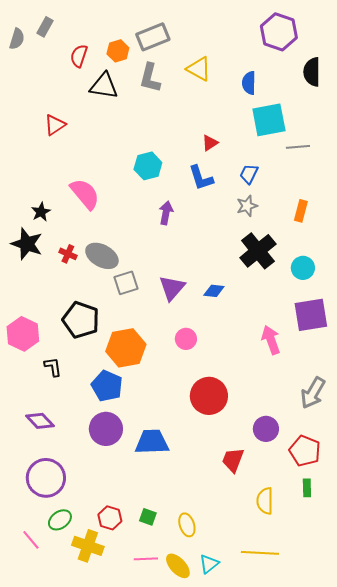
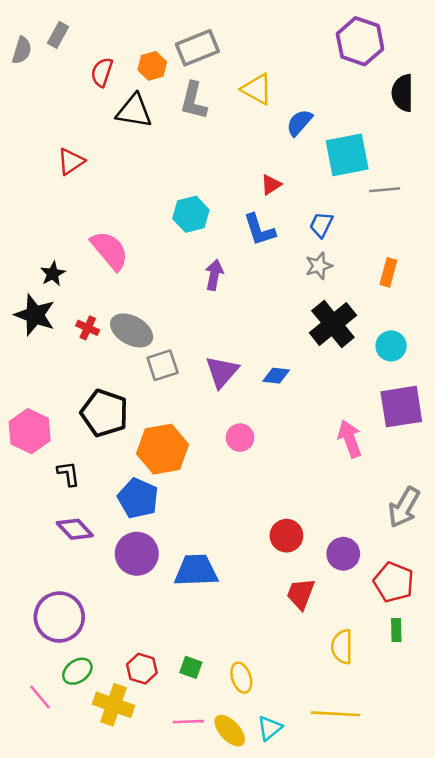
blue semicircle: (249, 83) -> (299, 123), moved, turned 40
red circle: (209, 396) -> (286, 536), moved, size x0.7
purple diamond: (40, 421) -> (75, 529), moved

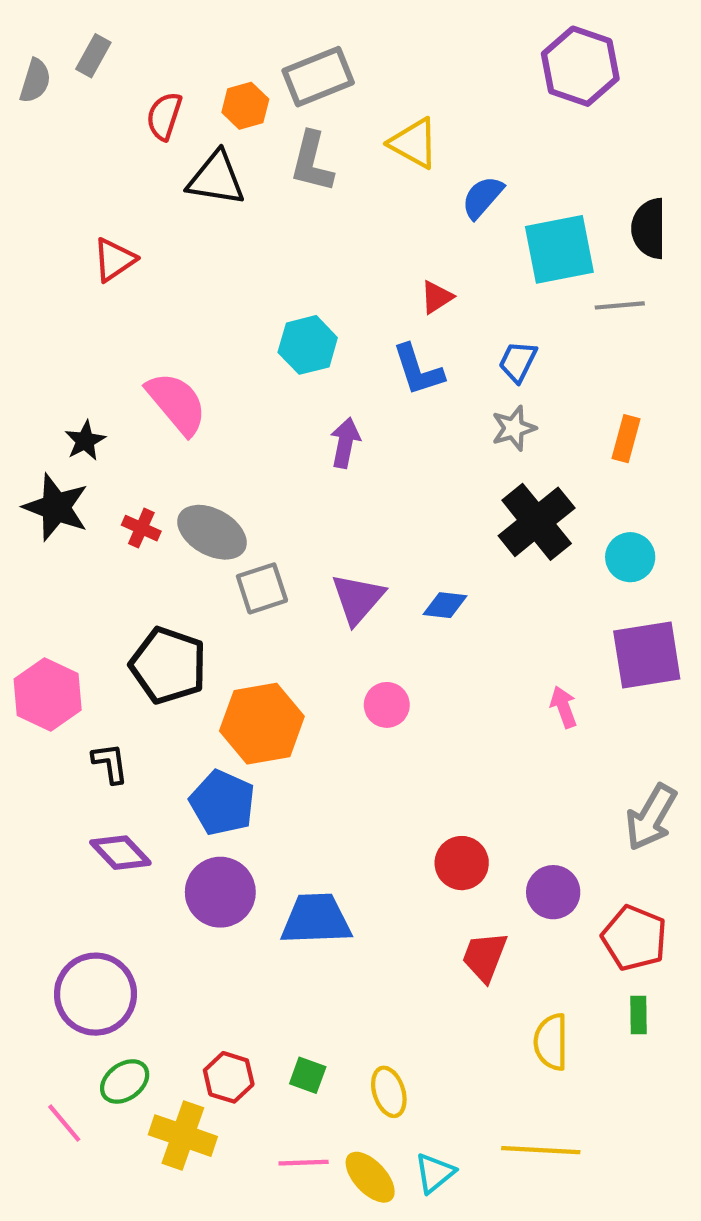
black semicircle: (403, 93) -> (649, 228), moved
pink arrow: (350, 439) -> (564, 707), size x0.7

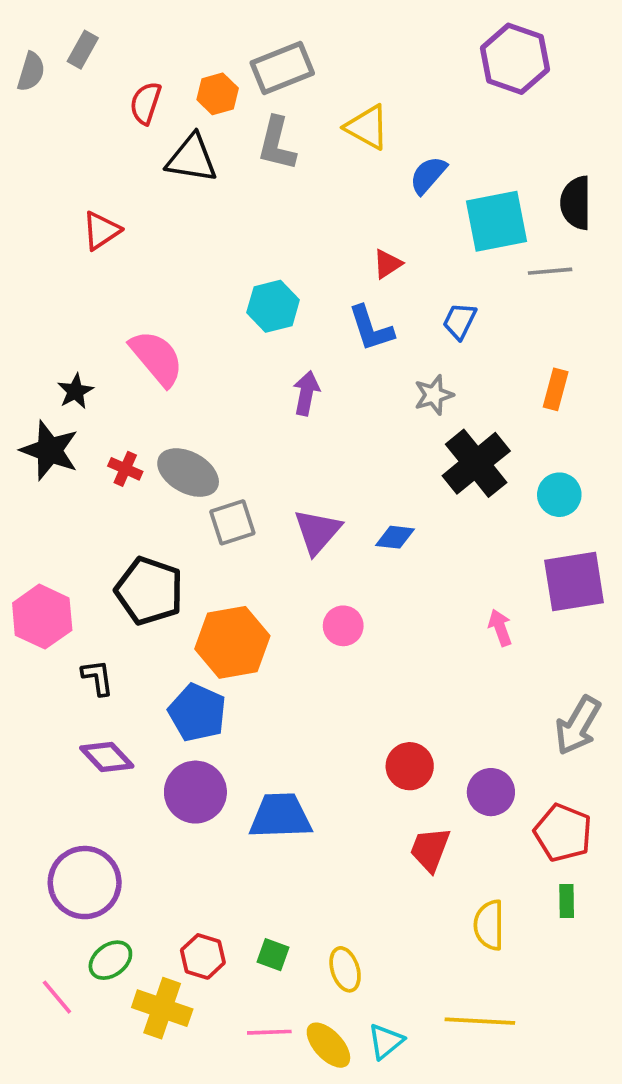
gray star: (514, 428) -> (434, 395), moved

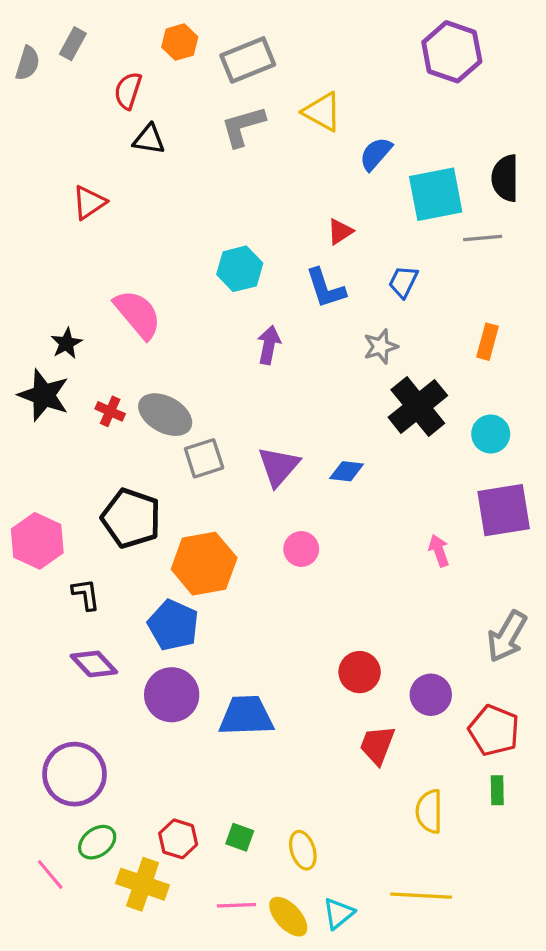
orange hexagon: (218, 94) -> (180, 42), moved
gray L-shape: (277, 144) -> (243, 126), turned 60
black triangle: (192, 159) -> (149, 139), moved, size x0.7

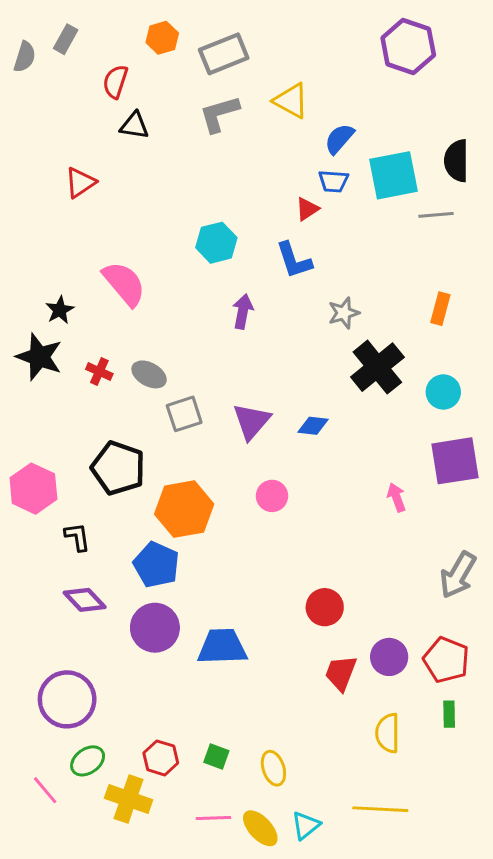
blue trapezoid: (403, 282) -> (333, 181), moved, turned -112
gray ellipse: (165, 415) -> (149, 374), size x0.7
purple circle: (431, 695) -> (389, 657), moved

